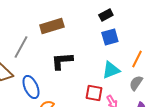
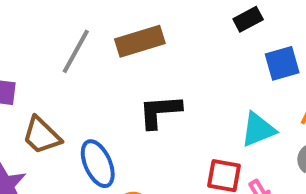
blue square: (110, 37) -> (282, 63), moved
gray line: (21, 47) -> (76, 51), moved

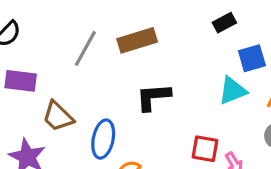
cyan triangle: (258, 130) -> (233, 91), moved
blue ellipse: (98, 164) -> (103, 139), turned 36

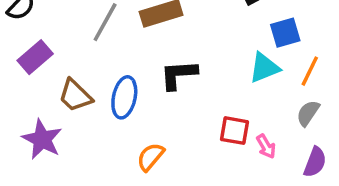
purple rectangle: (21, 81) -> (35, 57), turned -48
blue ellipse: (103, 139) -> (124, 97), moved

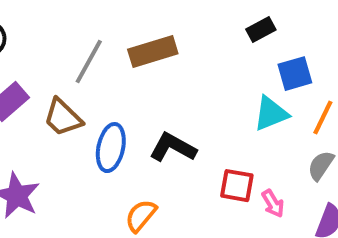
black L-shape: (179, 75) -> (173, 148), moved, turned 33
brown trapezoid: (75, 96) -> (63, 118), moved

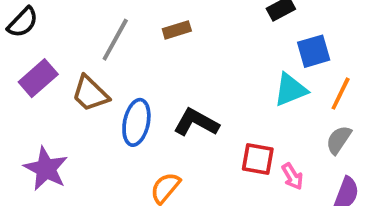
brown rectangle: (153, 51) -> (177, 30), size x0.6

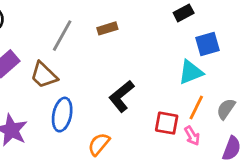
orange line: (341, 94) -> (196, 108), moved
blue ellipse: (136, 122) -> (62, 115), moved
black L-shape: (196, 122) -> (121, 96), turned -68

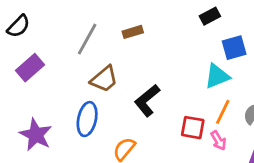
brown trapezoid: (44, 75) -> (104, 79), moved, turned -84

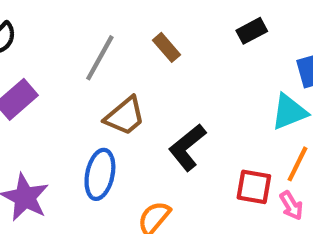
black rectangle: (210, 16) -> (252, 31), moved
brown rectangle: (133, 32) -> (166, 47), turned 66

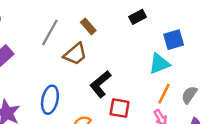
brown trapezoid: (125, 116) -> (75, 54), moved
red square: (254, 187) -> (120, 108), moved

